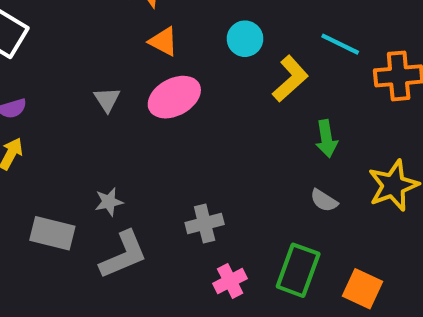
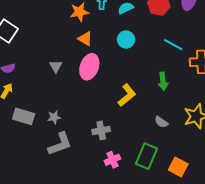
yellow L-shape: (290, 79) -> (127, 95), moved
pink ellipse: (174, 97) -> (89, 67), turned -45
green arrow: (326, 139) -> (163, 81), moved
gray rectangle: (52, 233) -> (24, 116), moved

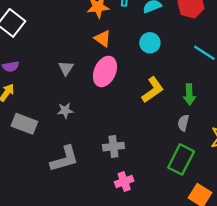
yellow L-shape: (127, 95) -> (153, 90), moved
gray star: (54, 117) -> (65, 111), moved
gray semicircle: (161, 122) -> (183, 123), moved, turned 64
green rectangle: (147, 156) -> (181, 159), moved

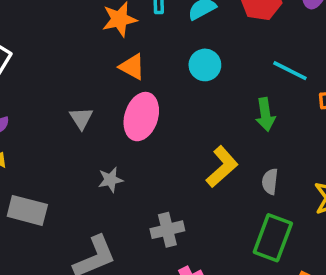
yellow L-shape: (153, 90) -> (222, 167), moved
green arrow: (189, 94) -> (265, 114), moved
gray star: (65, 111) -> (111, 180), moved

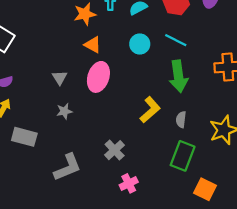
cyan line: (290, 71) -> (176, 40), moved
green arrow: (265, 114) -> (178, 76), size x1.5
gray star: (111, 180) -> (64, 111), moved
gray cross: (167, 230) -> (115, 150), turned -30

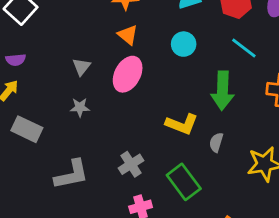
cyan line: (176, 40) -> (244, 48), moved
yellow L-shape: (150, 110) -> (182, 124), turned 52
green rectangle: (183, 156) -> (184, 182), moved, turned -68

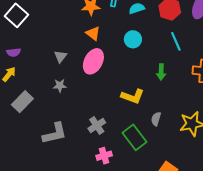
cyan line: (244, 48) -> (176, 41), turned 30
green arrow: (223, 91) -> (161, 72), size x0.6
gray rectangle: (27, 129) -> (22, 102), turned -70
gray semicircle: (216, 142) -> (156, 119), moved

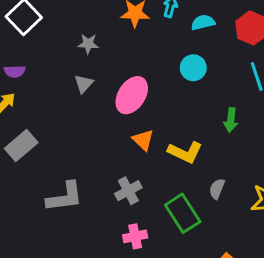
orange triangle: (93, 33) -> (143, 140), moved
gray star: (60, 86) -> (88, 44), moved

